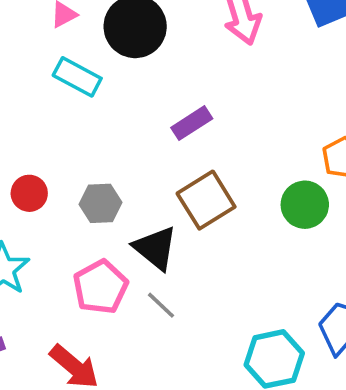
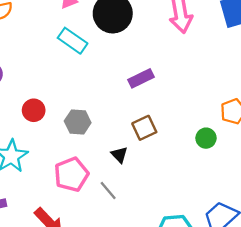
brown square: (206, 200) -> (144, 128), size x0.7
green circle: (305, 205) -> (206, 138), size x0.7
black triangle: (155, 248) -> (119, 155), moved, size x0.6

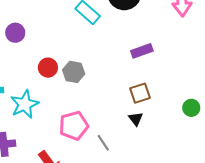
gray hexagon: (78, 122) -> (74, 72), moved
black triangle: (119, 155) -> (136, 119), moved

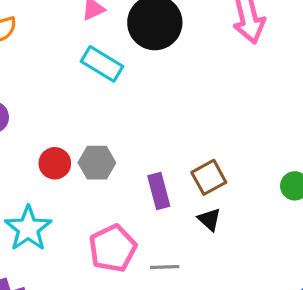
purple rectangle: (142, 51) -> (159, 191), moved, turned -75
gray line: (103, 143) -> (165, 267), turned -48

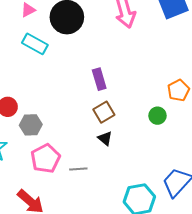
gray hexagon: (97, 163) -> (31, 125), moved
purple rectangle: (159, 191) -> (99, 79), moved

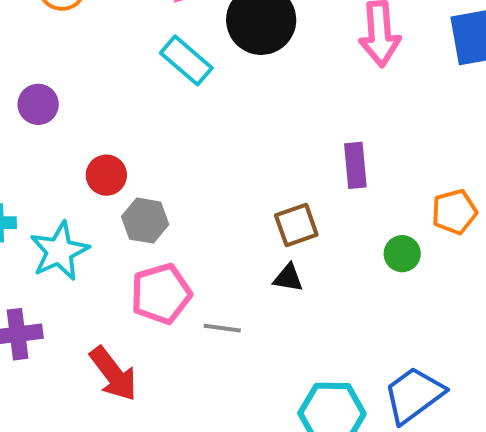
purple rectangle: (99, 79) -> (355, 165), moved
black triangle: (105, 138) -> (288, 278), turned -42

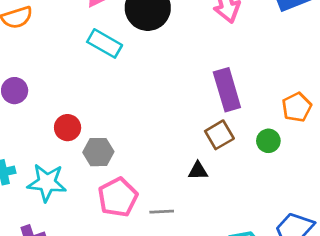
purple rectangle: (355, 165) -> (227, 90), size x1.4
brown square: (296, 225) -> (219, 135), moved
cyan star: (59, 251) -> (47, 183), turned -30

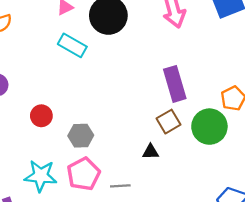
green circle: (268, 141) -> (209, 127), size x1.8
gray hexagon: (98, 152) -> (81, 136), moved
cyan star: (47, 183) -> (41, 176), moved

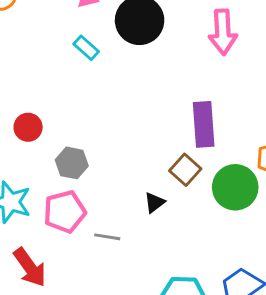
cyan rectangle: (72, 45) -> (86, 48), size x0.7
brown square: (168, 122) -> (185, 170), turned -30
black triangle: (151, 152) -> (155, 203), turned -48

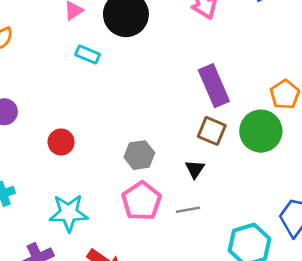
gray hexagon: (72, 163) -> (139, 155), moved
pink pentagon: (65, 212) -> (142, 201), moved
gray line: (107, 237) -> (188, 210), moved

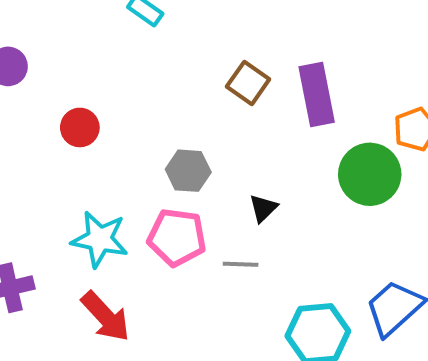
brown square: (212, 131) -> (248, 83), moved
pink pentagon: (142, 201) -> (177, 237), turned 30
cyan star: (69, 213) -> (100, 239), moved

